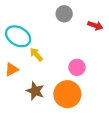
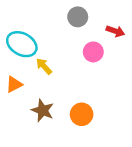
pink circle: (77, 67) -> (93, 52), moved
orange circle: (67, 94) -> (82, 114), size x0.7

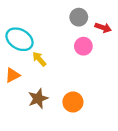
gray circle: (78, 17) -> (79, 17), moved
brown star: (43, 110) -> (38, 98), turned 30

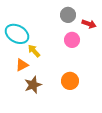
orange triangle: (13, 75) -> (22, 65), moved
orange circle: (73, 102) -> (70, 81), moved

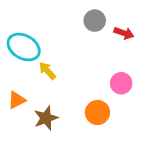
pink circle: (72, 40) -> (121, 83), moved
orange triangle: (22, 65) -> (17, 100), moved

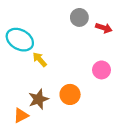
orange triangle: (17, 100) -> (21, 115), moved
orange circle: (97, 112) -> (70, 94), moved

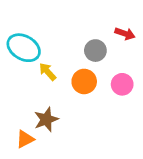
gray circle: (79, 17) -> (95, 51), moved
orange circle: (70, 94) -> (84, 81), moved

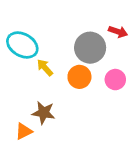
gray circle: (95, 51) -> (90, 48), size x1.5
brown star: (46, 119) -> (44, 113), turned 30

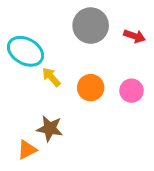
gray circle: (90, 48) -> (91, 26), moved

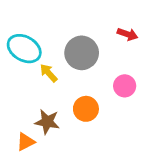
gray circle: (91, 26) -> (82, 53), moved
orange circle: (91, 88) -> (86, 109), moved

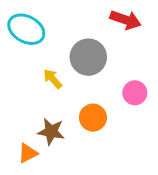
red arrow: (128, 34) -> (126, 20), moved, size x1.4
cyan ellipse: (24, 49) -> (26, 29), moved

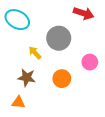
brown star: (51, 132) -> (27, 78), moved
orange triangle: (28, 153) -> (18, 102), turned 32

